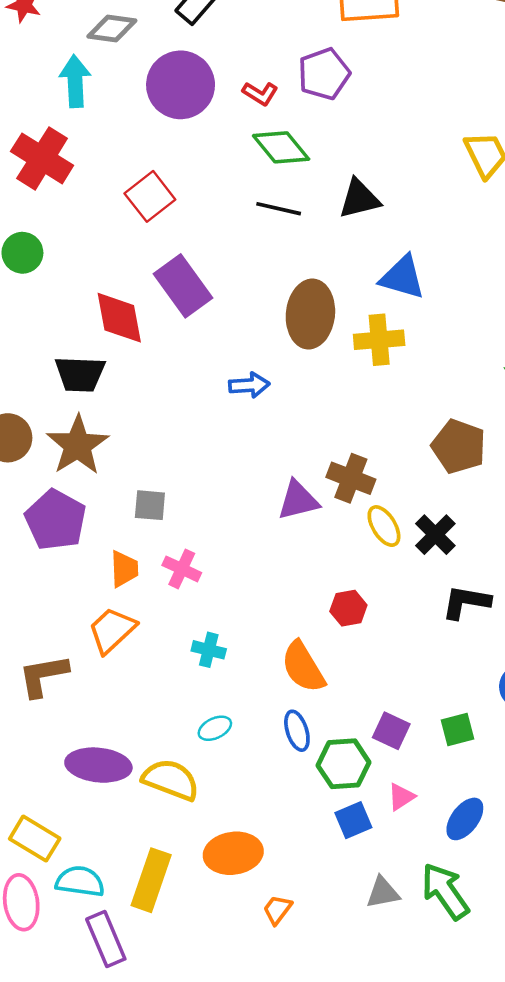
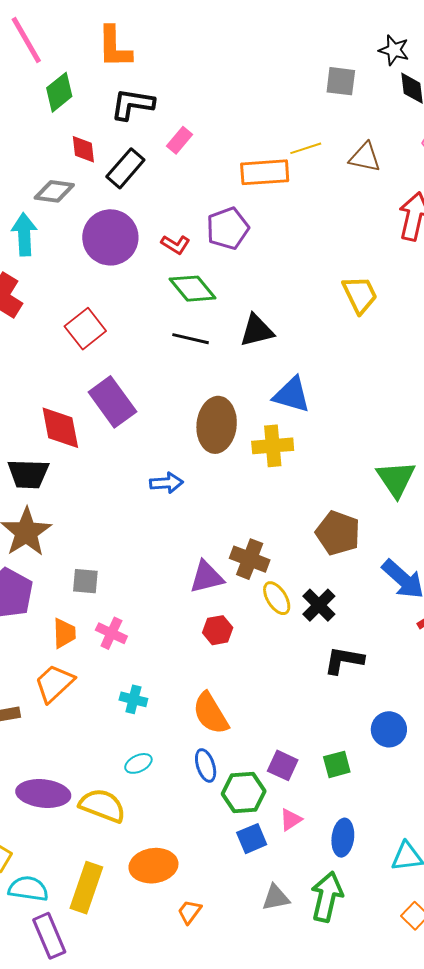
red hexagon: (348, 608) -> (218, 630), moved
blue ellipse: (465, 819) -> (343, 838), turned -30
green arrow: (445, 891) -> (327, 897), turned 48

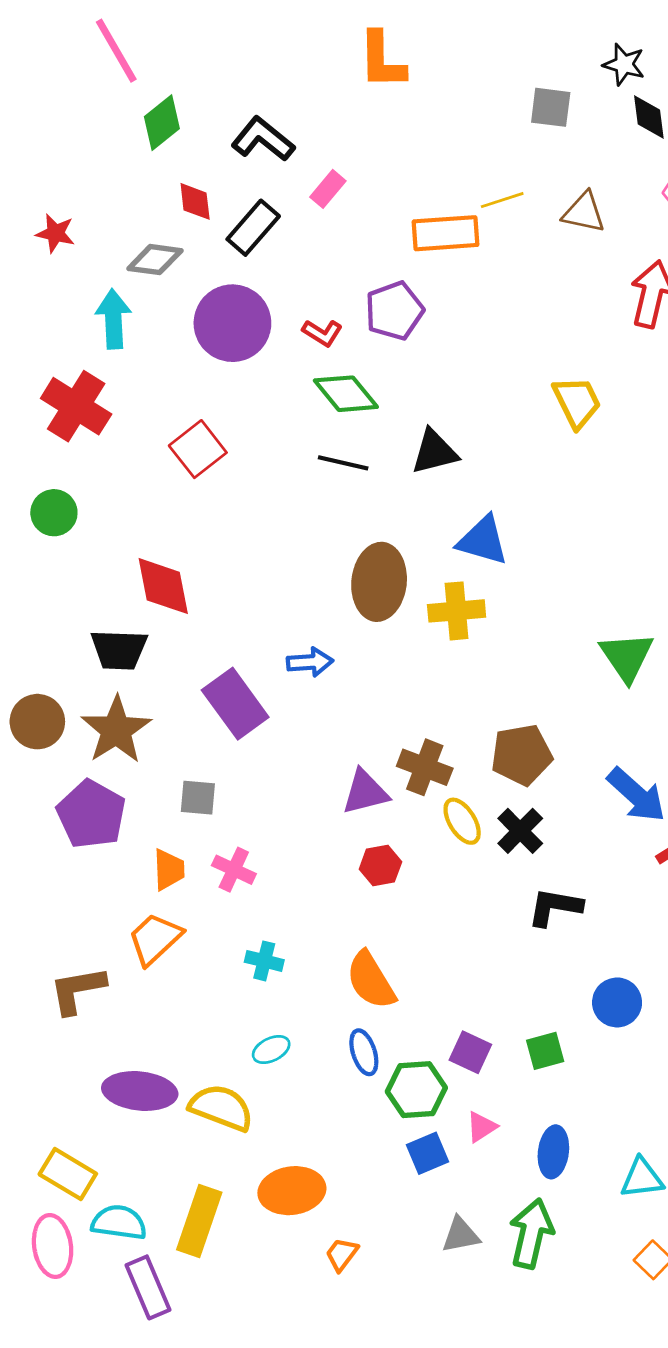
orange L-shape: (114, 47) -> (382, 60), moved
black L-shape: (132, 104) -> (263, 139), turned 30
purple rectangle: (112, 402) -> (235, 704), moved
brown pentagon: (338, 533) -> (522, 755), moved, turned -30

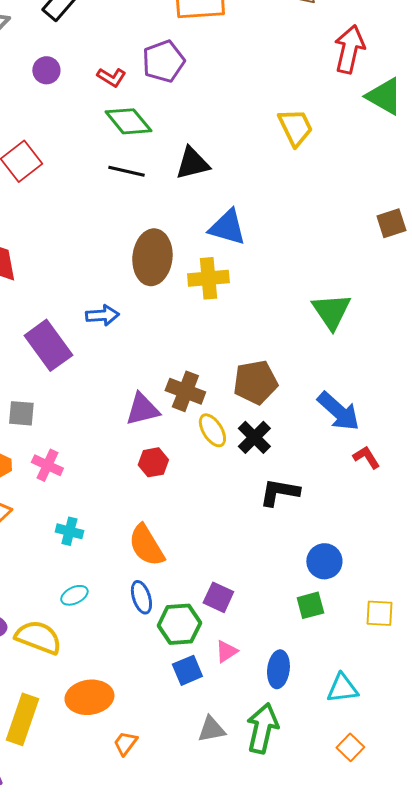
purple circle: (232, 323) -> (46, 70), size x0.5
green square: (545, 1051) -> (310, 605), moved

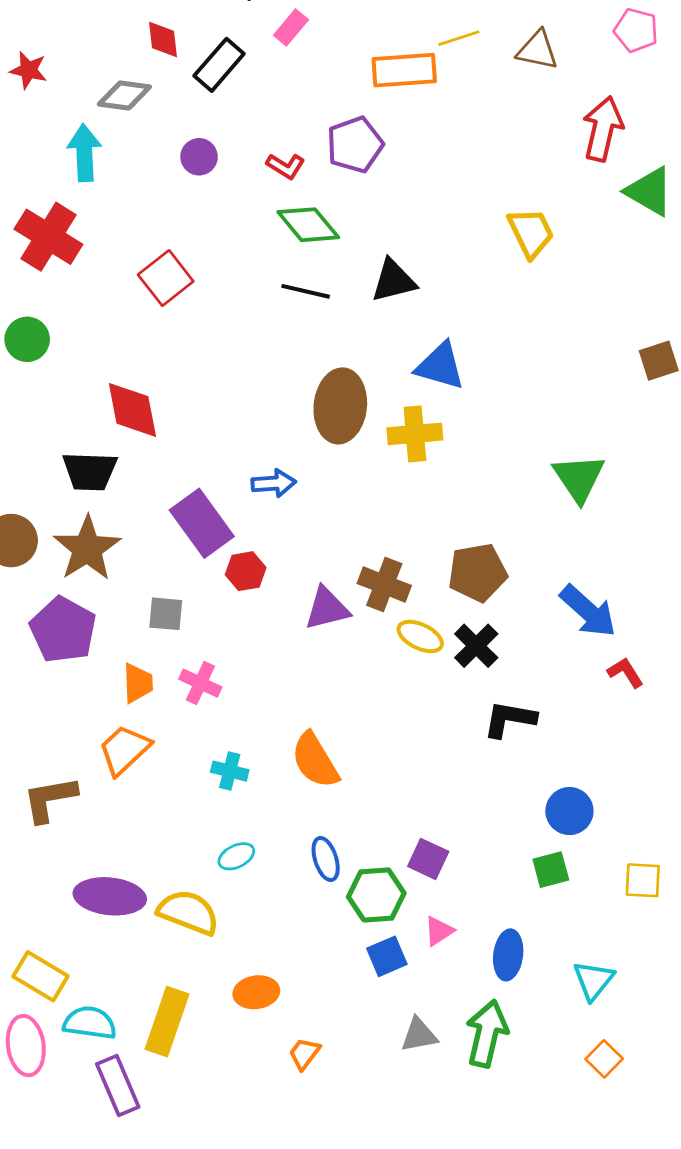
yellow ellipse: (212, 430) -> (420, 636), turned -32
red hexagon: (153, 462) -> (246, 571), moved
orange semicircle: (146, 545) -> (315, 760), moved
cyan triangle: (342, 688) -> (593, 980), turned -44
orange ellipse: (89, 697) -> (256, 992), size x0.7

